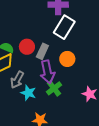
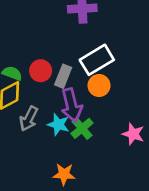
white rectangle: (64, 27) -> (97, 60), moved, turned 30
cyan star: (28, 93) -> (58, 124), moved

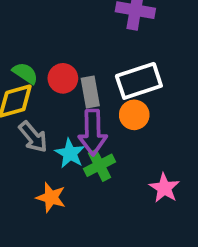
gray rectangle: (63, 76) -> (90, 92), turned -45
gray arrow: (29, 119) -> (33, 137), turned -80
orange star: (64, 174) -> (51, 197), moved

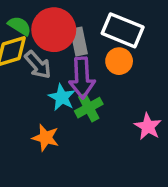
red circle: (63, 78) -> (54, 30), size x1.6
white rectangle: (139, 81) -> (123, 30), turned 42
gray arrow: (33, 137) -> (38, 65), moved

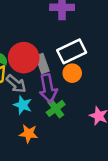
white rectangle: (123, 30) -> (72, 51), turned -40
cyan star: (62, 97) -> (23, 105), moved

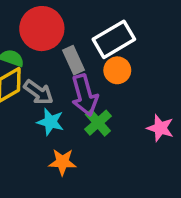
red circle: (24, 58) -> (42, 29), moved

